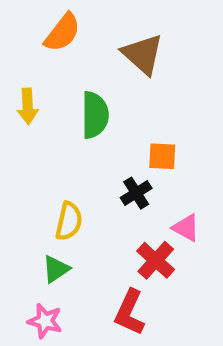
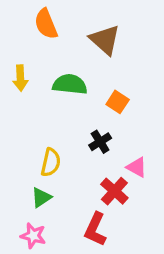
orange semicircle: (62, 33) -> (46, 24), turned 120
green semicircle: (95, 115) -> (70, 84), turned -84
orange square: (162, 156) -> (118, 102), moved, turned 30

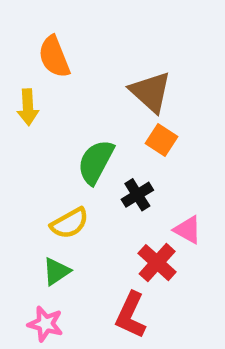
orange semicircle: (46, 24) -> (54, 57), moved
brown triangle: (105, 40) -> (150, 92), moved
green semicircle: (70, 84) -> (96, 162), moved, turned -68
yellow semicircle: (51, 162) -> (69, 223), turned 48

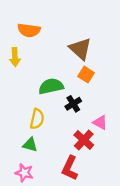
orange semicircle: (54, 57) -> (29, 30), turned -60
green semicircle: (96, 162) -> (51, 86), turned 50
yellow semicircle: (69, 223) -> (37, 119), turned -48
green triangle: (56, 271) -> (30, 145), turned 49

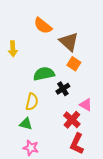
orange semicircle: (29, 30) -> (43, 26), moved, turned 30
red L-shape: (70, 168) -> (77, 144), moved
pink star: (24, 173) -> (31, 148), moved

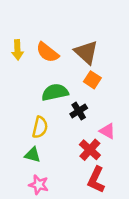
orange semicircle: (43, 26) -> (47, 52), moved
yellow arrow: (13, 49) -> (17, 50), moved

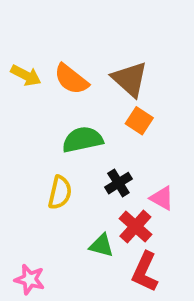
yellow arrow: (17, 50) -> (26, 75), turned -60
black cross: (79, 111) -> (118, 183), moved
green triangle: (32, 155) -> (101, 245), moved
pink star: (39, 185) -> (30, 279), moved

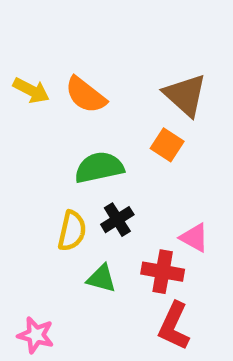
brown triangle: (130, 79) -> (185, 95), moved
black cross: (118, 183) -> (117, 220), moved
red cross: (135, 227) -> (163, 272), turned -32
green triangle: (101, 245) -> (101, 278), moved

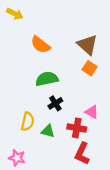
yellow arrow: (31, 90) -> (15, 14), moved
orange square: (167, 145) -> (90, 68), moved
yellow semicircle: (72, 231) -> (28, 122), moved

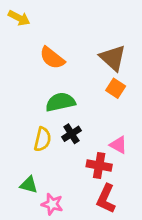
yellow semicircle: (28, 122) -> (43, 139), moved
green triangle: (48, 131) -> (29, 185), moved
pink star: (17, 158) -> (52, 204), moved

